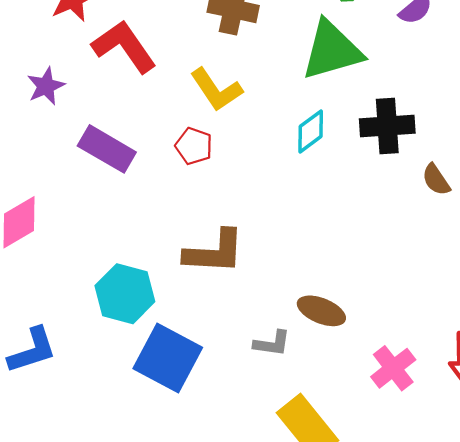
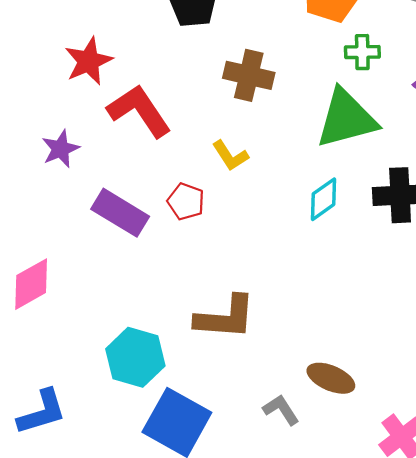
yellow L-shape: (216, 90) -> (230, 156), size x0.7
red pentagon: (194, 146) -> (186, 202), moved
gray L-shape: (272, 343) -> (281, 410), turned -132

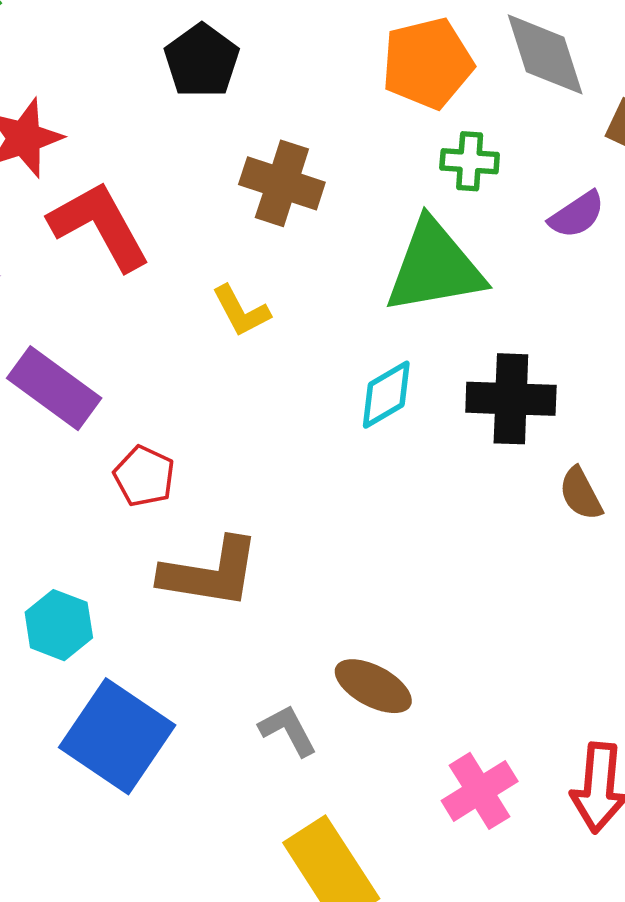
red pentagon: (186, 202) -> (144, 476), moved
cyan hexagon: (135, 357) -> (59, 625), size x0.7

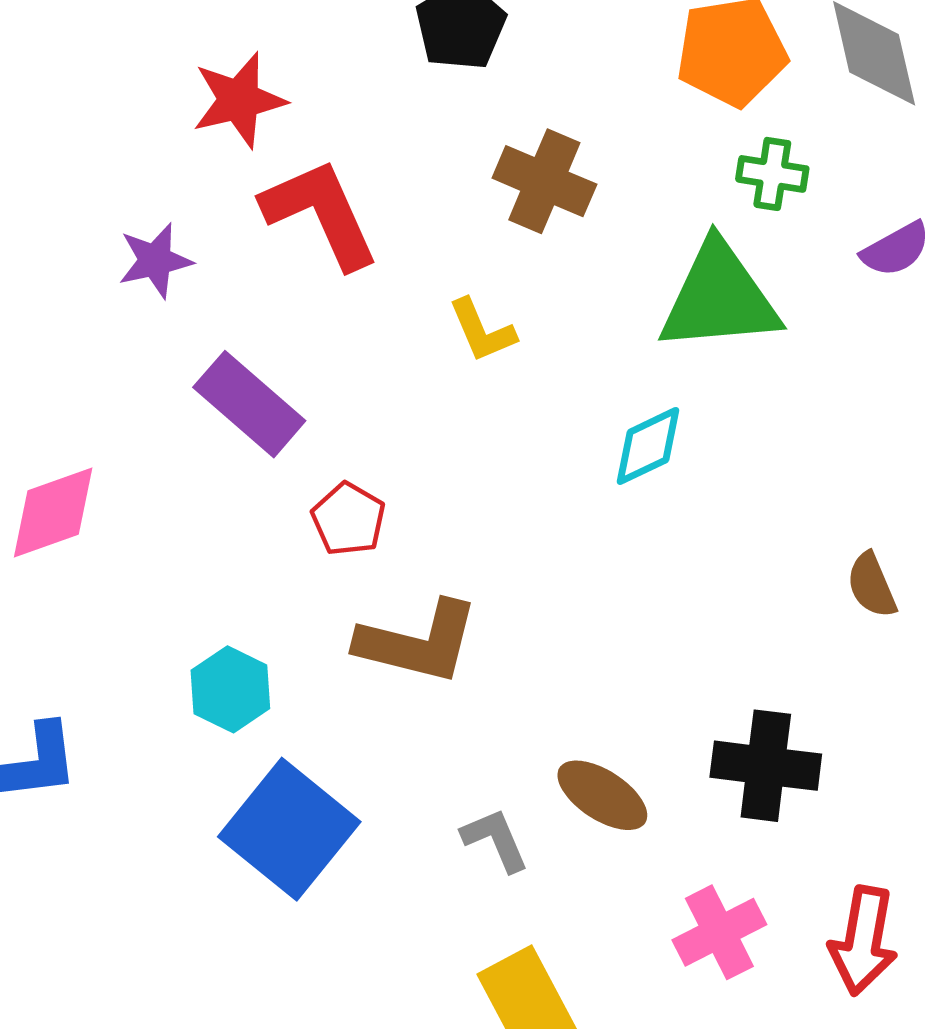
black cross: (511, 399) -> (766, 766), moved

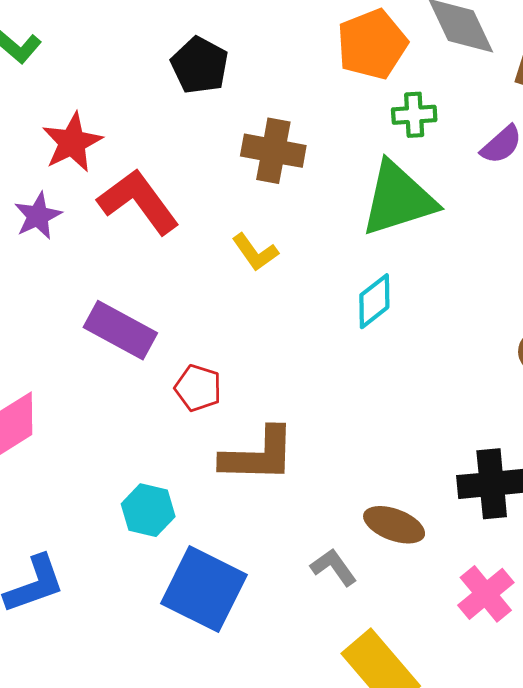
purple star: (155, 261) -> (38, 216), moved

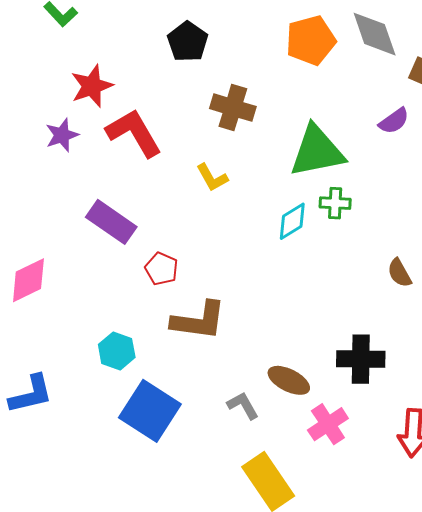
green cross: (414, 115) -> (335, 203), moved
pink cross: (486, 594) -> (328, 424), moved

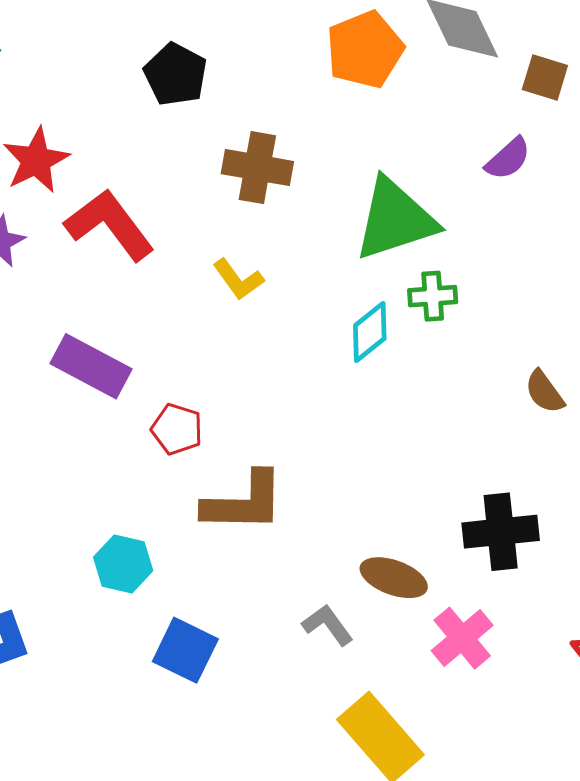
blue square: (150, 411) -> (185, 650), size x0.7

